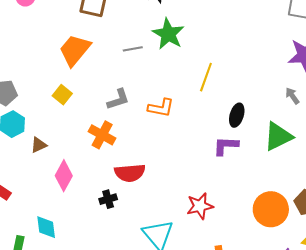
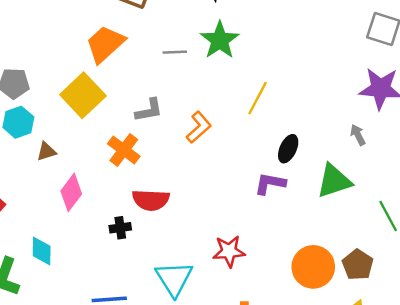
yellow square: (62, 95) -> (83, 95), size x1.8
orange L-shape: (161, 108) -> (199, 127), turned -60

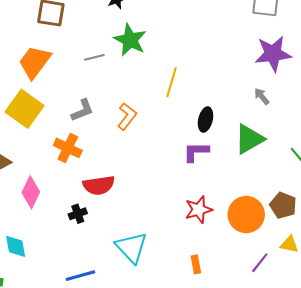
red star: (229, 251) -> (199, 210), moved

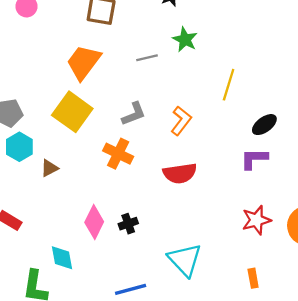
green star: (130, 40) -> (185, 40), size x0.7
black ellipse: (206, 120) -> (264, 125), turned 40
red semicircle: (99, 185) -> (180, 173), moved
pink diamond: (31, 192) -> (94, 222), moved

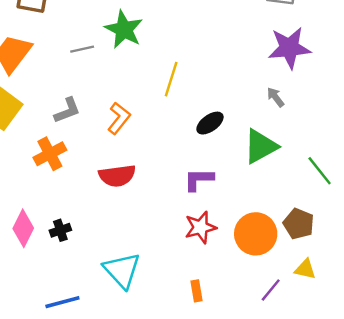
green star: (185, 40) -> (124, 29), size x1.4
orange cross: (118, 154) -> (50, 154), turned 36
purple L-shape: (254, 159) -> (199, 179), moved

